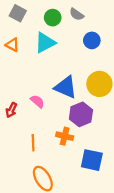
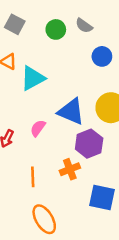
cyan triangle: (45, 43) -> (33, 78), moved
pink semicircle: (37, 101) -> (38, 128), turned -96
orange cross: (65, 136) -> (70, 169), turned -35

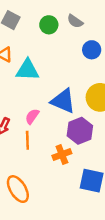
cyan triangle: (33, 78) -> (27, 70), turned 30
orange line: (33, 177) -> (27, 140), moved
orange ellipse: (44, 219) -> (18, 189), moved

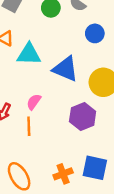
blue triangle: (63, 101) -> (65, 69), moved
orange cross: (62, 155) -> (63, 174), moved

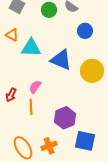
purple hexagon: (83, 116) -> (65, 118), moved
orange cross: (63, 174) -> (49, 146), moved

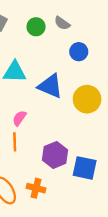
blue square: (85, 141) -> (85, 168), moved
orange cross: (49, 146) -> (36, 188), turned 35

